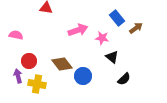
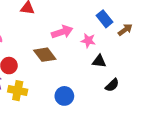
black triangle: (112, 57) -> (99, 61), turned -32
brown diamond: (62, 64) -> (45, 55), moved
blue circle: (83, 76) -> (64, 96), moved

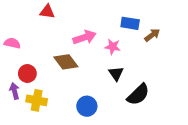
blue rectangle: (105, 19) -> (130, 23), turned -42
black triangle: (99, 61) -> (116, 74), moved, turned 48
black semicircle: (112, 85) -> (138, 95), size x1.5

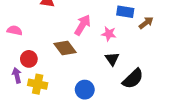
pink arrow: (85, 37) -> (83, 25), turned -40

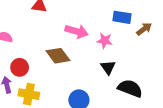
pink arrow: (83, 25) -> (77, 31), turned 75
black semicircle: (133, 79) -> (130, 88), turned -115

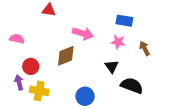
brown arrow: (144, 29) -> (145, 48), moved, turned -80
pink star: (105, 41) -> (118, 42), moved
brown diamond: (58, 56) -> (66, 56), turned -75

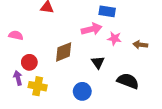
blue rectangle: (124, 21) -> (107, 11), moved
pink arrow: (83, 33) -> (92, 29), moved, turned -30
brown arrow: (145, 48) -> (140, 45), turned -56
black triangle: (112, 66) -> (98, 62), moved

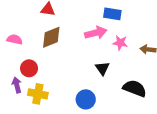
brown diamond: (64, 52) -> (51, 37), moved

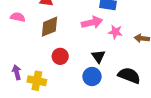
pink semicircle: (15, 39) -> (18, 17), moved
red circle: (29, 68) -> (60, 56), moved
blue circle: (86, 99) -> (92, 77), moved

